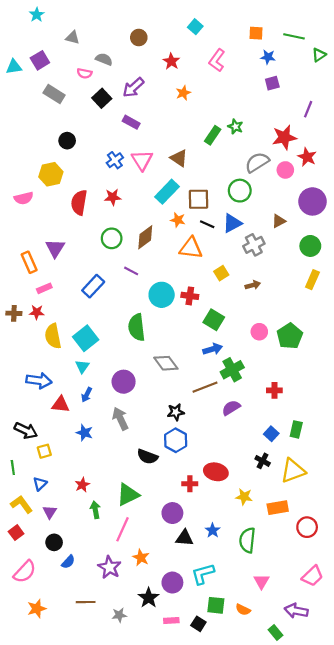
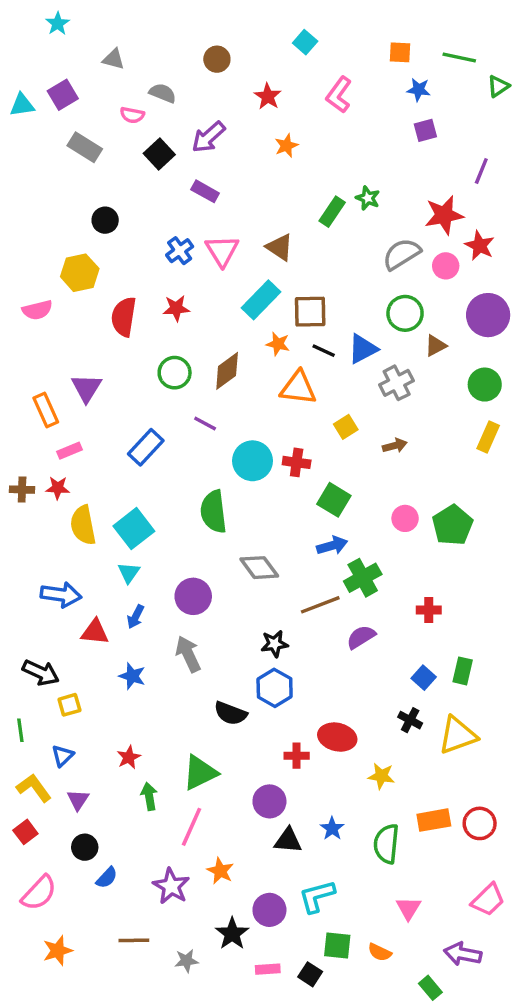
green circle: (240, 191) -> (405, 313), moved
orange rectangle: (278, 508) -> (434, 820), moved

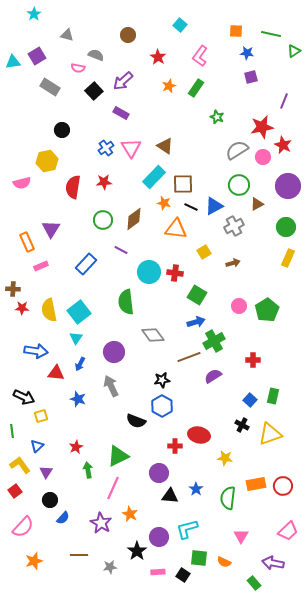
green rectangle: (332, 212) -> (196, 88), moved
red star: (58, 488) -> (22, 308), moved

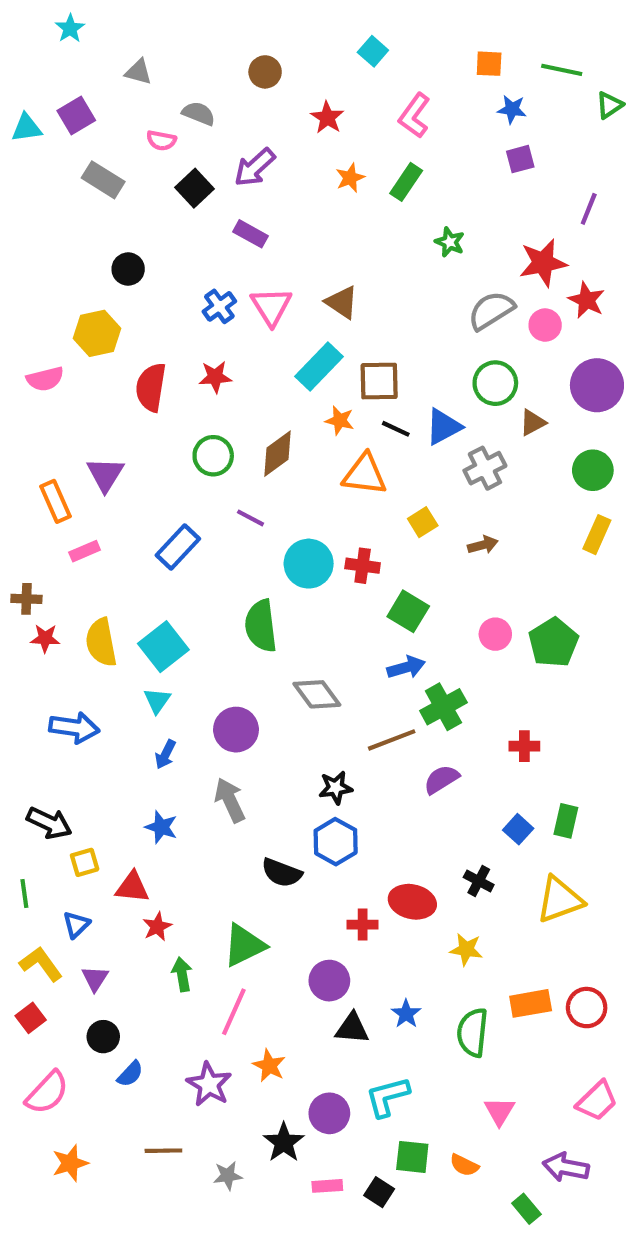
red triangle: (56, 373) -> (132, 887), moved
black cross: (242, 425) -> (479, 881), moved

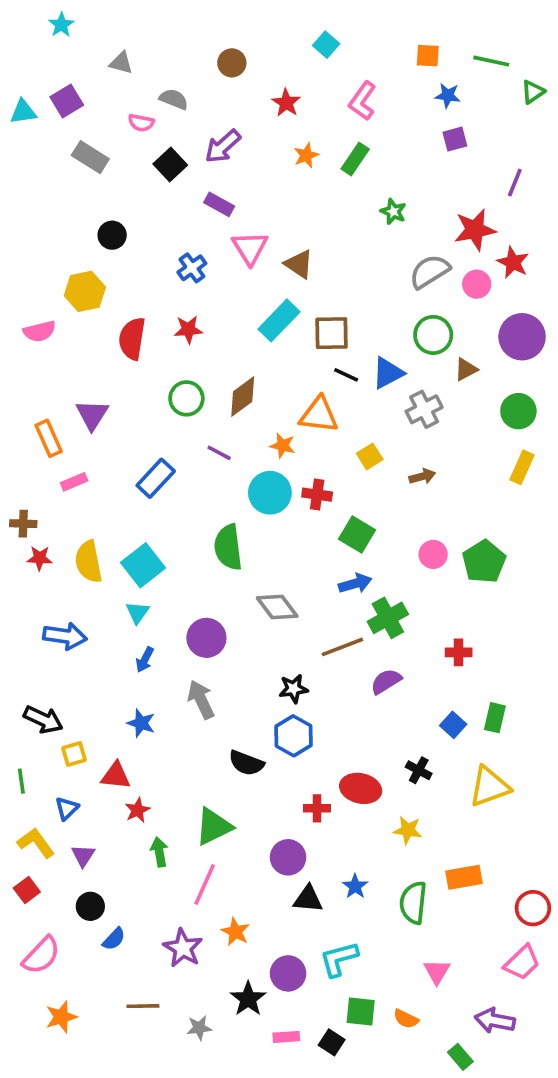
pink triangle: (271, 306) -> (250, 248), moved
orange star: (340, 420) -> (283, 446), moved
red circle: (587, 1008) -> (533, 908), moved

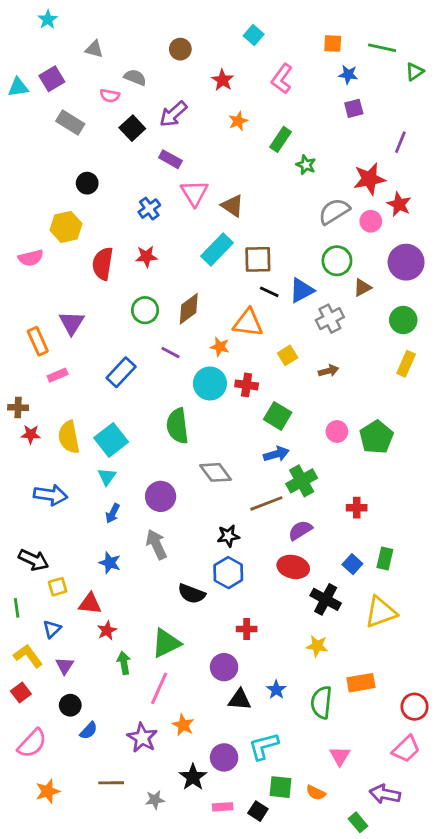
green rectangle: (355, 159) -> (280, 139), moved
black cross: (419, 770) -> (326, 599), size x1.5
red ellipse: (361, 788) -> (293, 567), moved

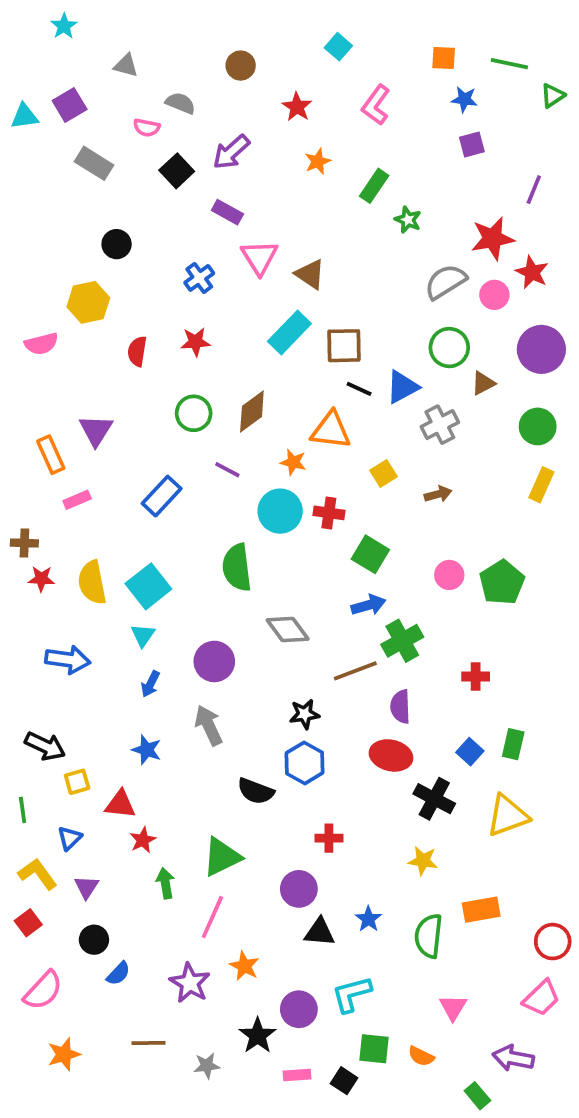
red semicircle: (103, 264) -> (137, 351), size x0.7
purple semicircle: (300, 530) -> (400, 707), turned -60

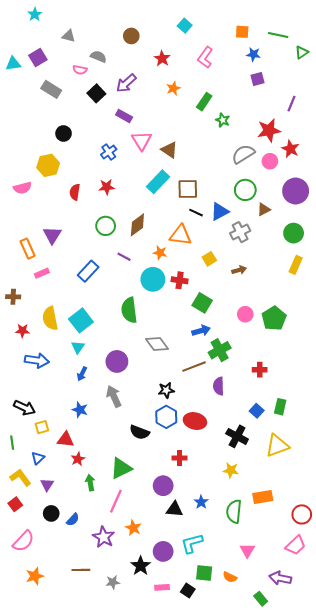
red star: (41, 579) -> (22, 331), moved
red ellipse: (391, 755) -> (195, 421), moved
blue semicircle: (118, 974) -> (73, 520), moved

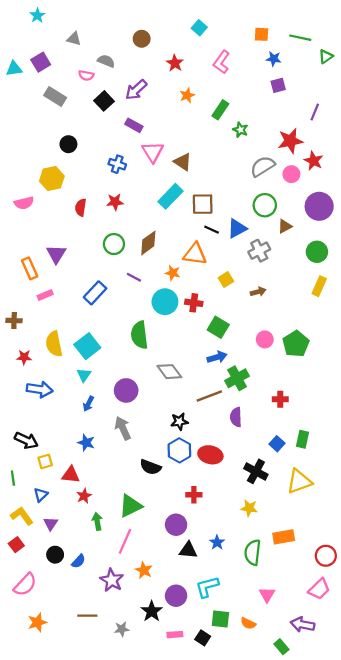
blue cross: (109, 152) -> (117, 164), turned -35

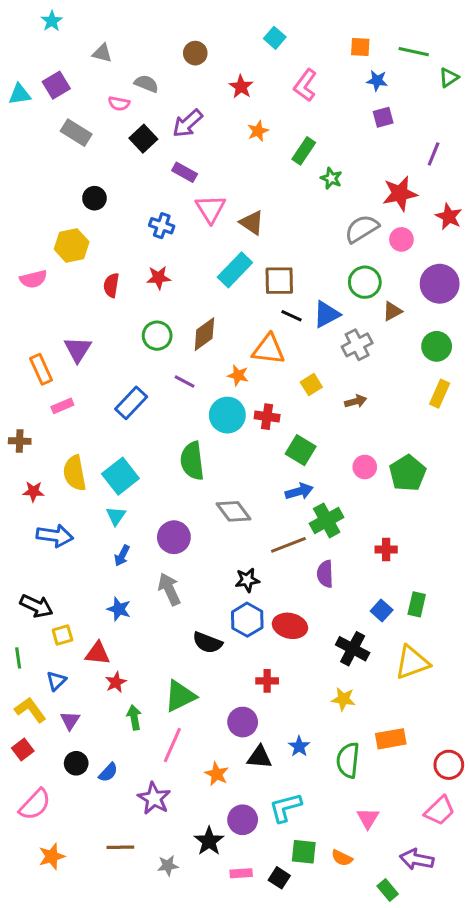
red star: (314, 161) -> (449, 217), moved
orange star: (144, 570) -> (217, 774), moved

